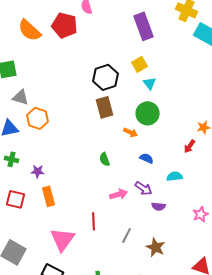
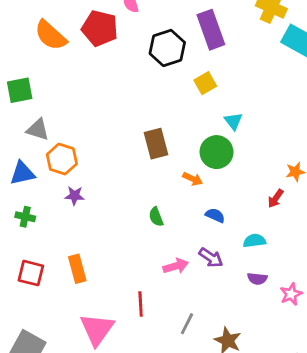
black hexagon: (106, 77) -> (167, 48), moved
cyan triangle: (150, 83) -> (233, 121), moved
purple star: (38, 171) -> (74, 196), moved
purple semicircle: (159, 206) -> (257, 279), moved

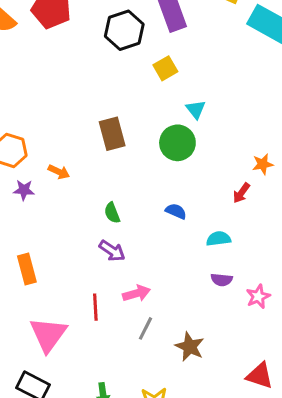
orange arrow: (193, 179) -> (59, 172), moved
purple arrow: (211, 258) -> (112, 251), moved
pink arrow: (176, 266) -> (136, 293), moved

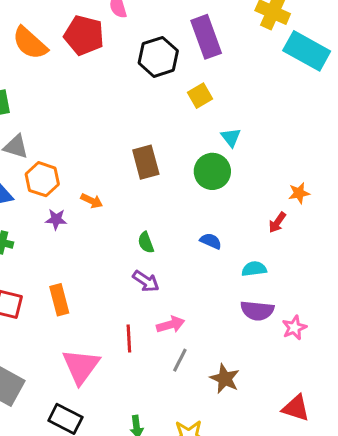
purple semicircle: (222, 280) -> (257, 311), size x1.5

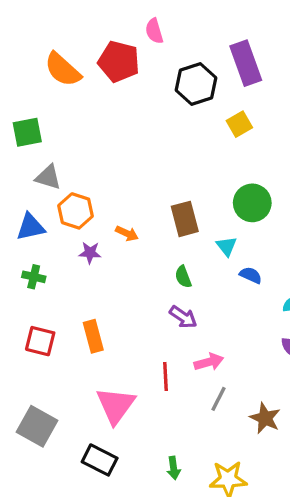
cyan triangle: (231, 137) -> (227, 246), moved
brown rectangle: (146, 162) -> (185, 219), moved

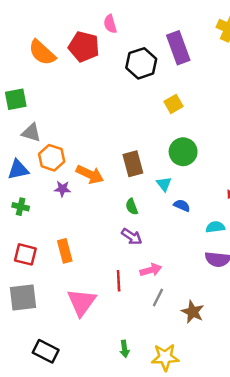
yellow square: (239, 124) -> (174, 104), moved
orange arrow: (127, 233) -> (90, 174), size x1.6
gray square: (37, 426) -> (23, 297), moved, turned -36
black rectangle: (100, 460) -> (46, 351), moved

